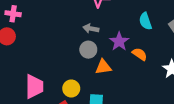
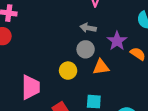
yellow circle: (71, 88) -> (68, 71), moved

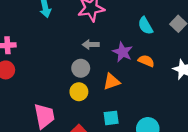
gray circle: (86, 49) -> (81, 68), moved

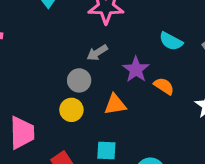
cyan semicircle: (145, 26) -> (171, 41), turned -42
gray arrow: (91, 45) -> (97, 53), turned -42

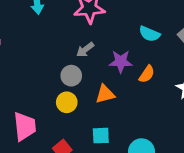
purple star: (136, 69) -> (121, 62), turned -30
orange semicircle: (164, 86) -> (147, 74), turned 96

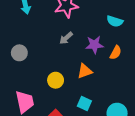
gray circle: (71, 76) -> (19, 53), moved
cyan square: (101, 136) -> (84, 104), turned 32

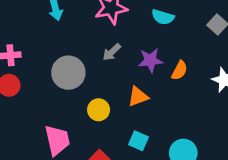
cyan semicircle: (115, 21) -> (163, 17), moved
gray circle: (19, 53) -> (68, 73), moved, size x1.5

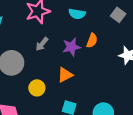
orange semicircle: (180, 70) -> (92, 41), moved

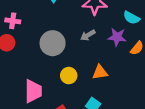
purple star: (71, 47) -> (117, 37), moved

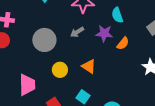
cyan semicircle: (131, 18) -> (117, 15), turned 42
orange triangle: (100, 72) -> (89, 66), turned 42

